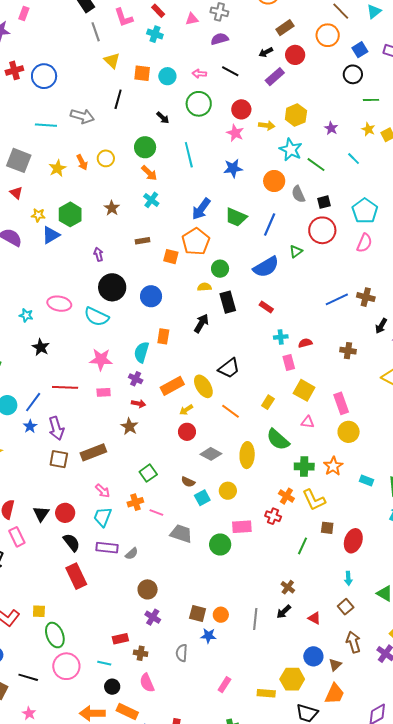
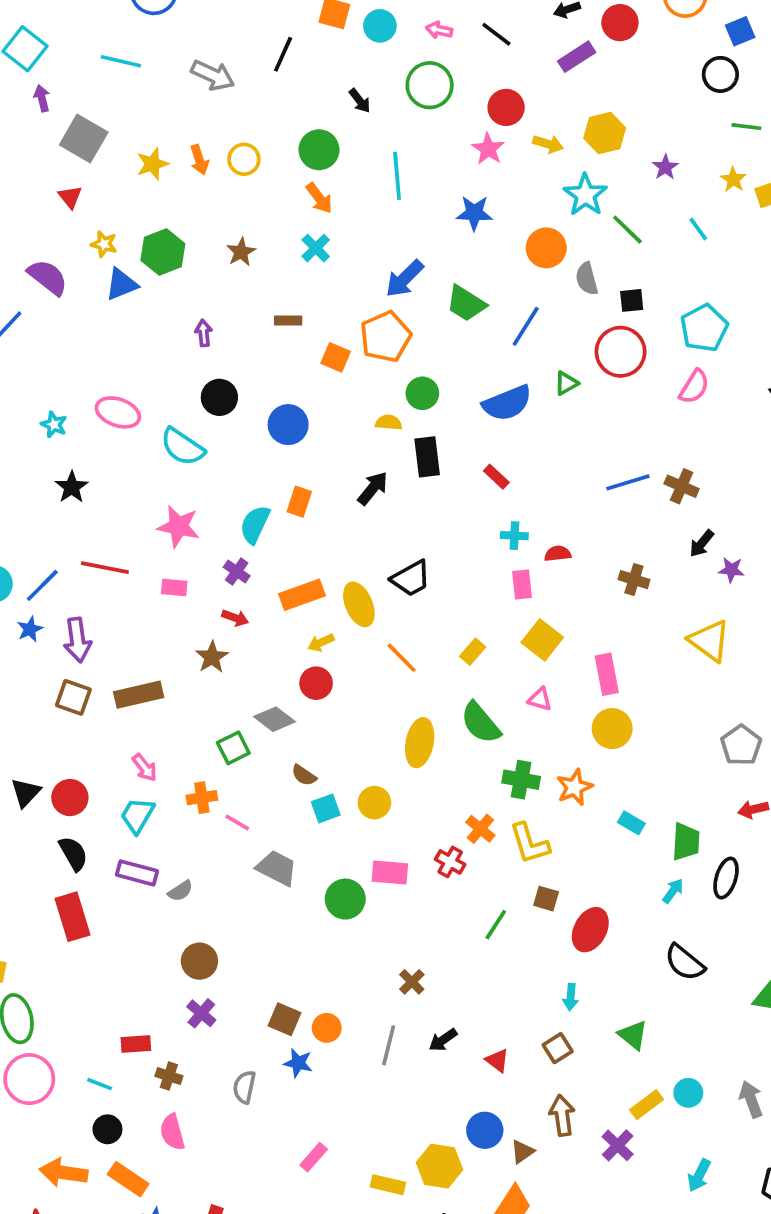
cyan line: (46, 125) -> (121, 61), moved
black circle: (112, 287) -> (219, 397), size x0.7
gray diamond: (211, 454) -> (274, 719), moved
brown cross: (288, 587) -> (412, 982), moved

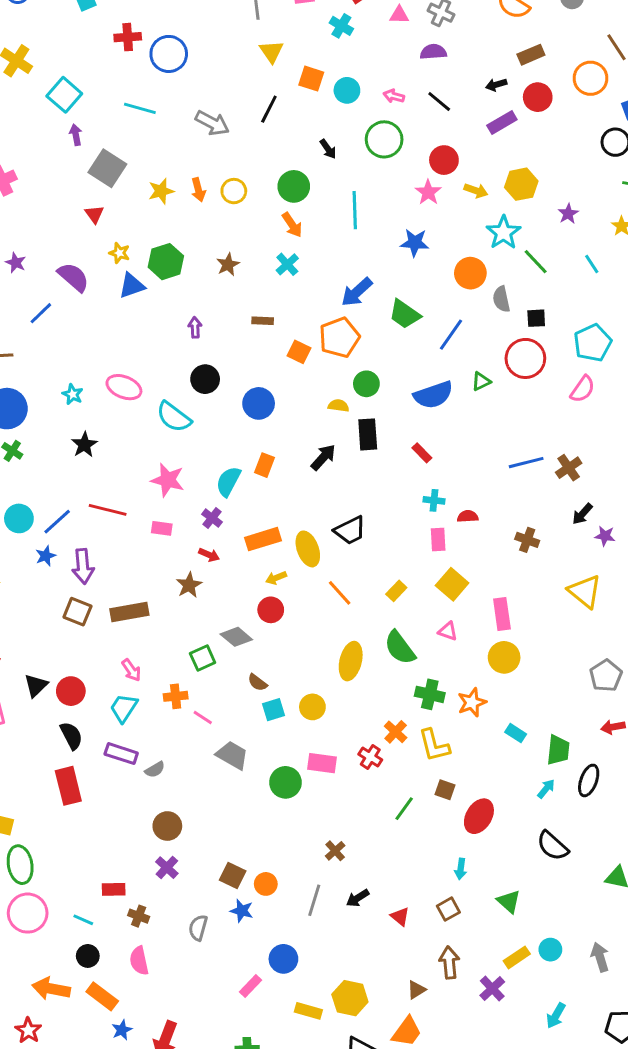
brown cross: (682, 486) -> (569, 468), turned 30
blue circle: (485, 1130) -> (283, 959), moved

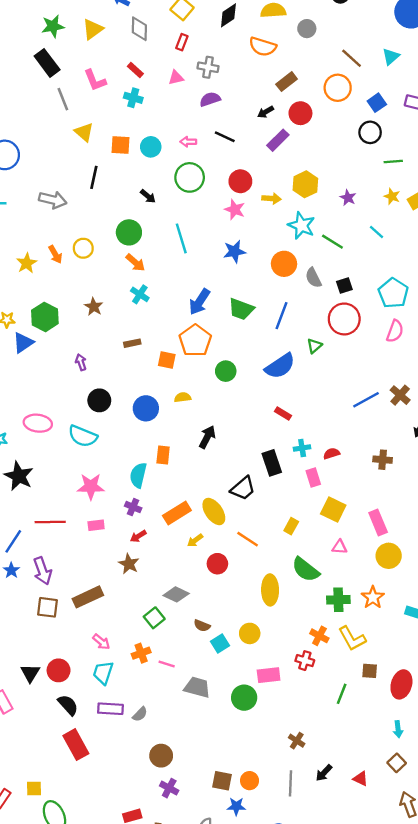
yellow semicircle: (339, 406) -> (183, 397), moved
black rectangle: (368, 434) -> (272, 463), moved
black star: (84, 445) -> (19, 476), size x1.4
red arrow: (209, 555) -> (138, 536), turned 140
red circle: (271, 610) -> (217, 564), moved

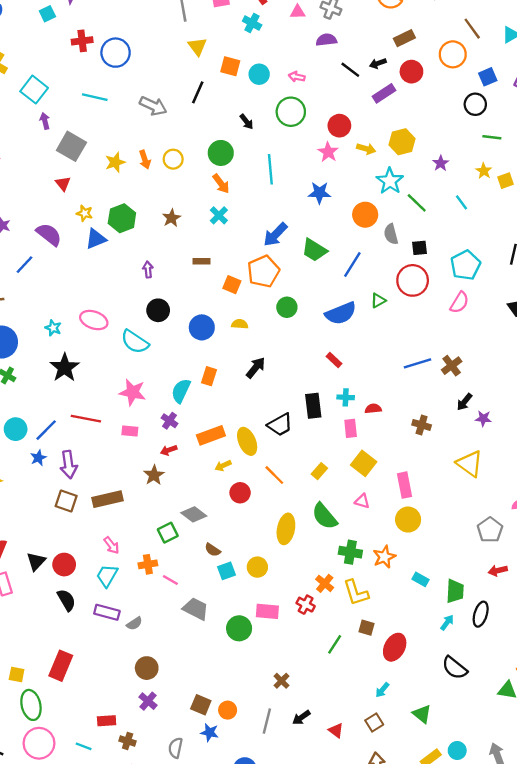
black line: (225, 137) -> (350, 70), moved
cyan arrow: (398, 729) -> (382, 690), turned 35
red rectangle: (76, 745) -> (61, 666), moved, turned 40

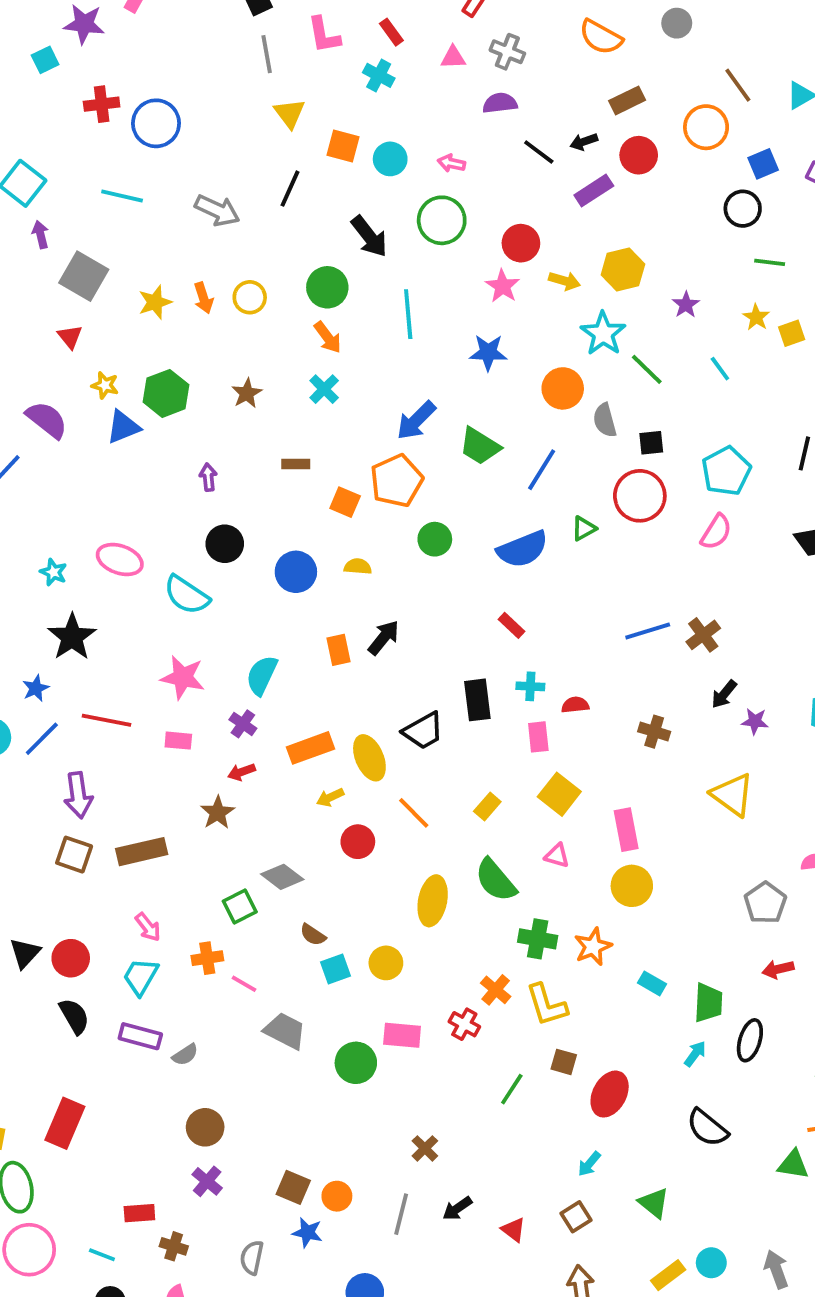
black arrow: (246, 122) -> (369, 236), size x1.6
orange rectangle: (209, 376) -> (339, 650), moved, turned -30
blue star: (38, 458) -> (36, 688), moved

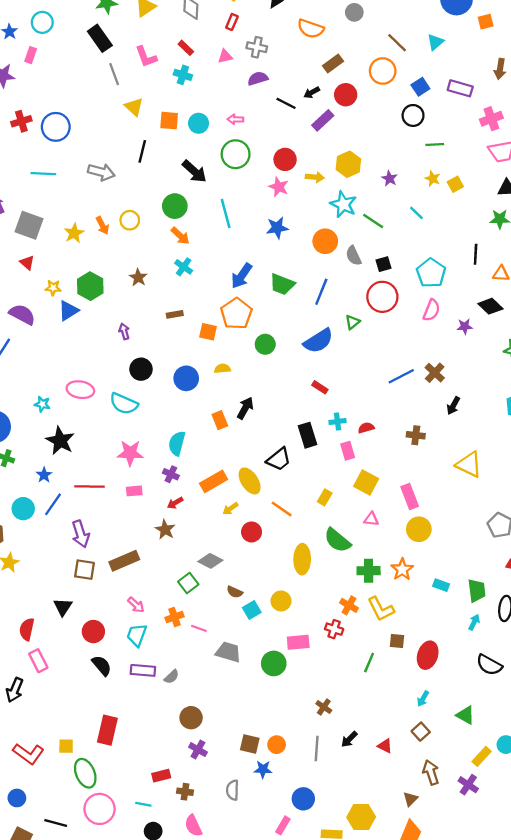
purple star: (755, 721) -> (465, 326), moved
black triangle: (25, 953) -> (63, 607), moved

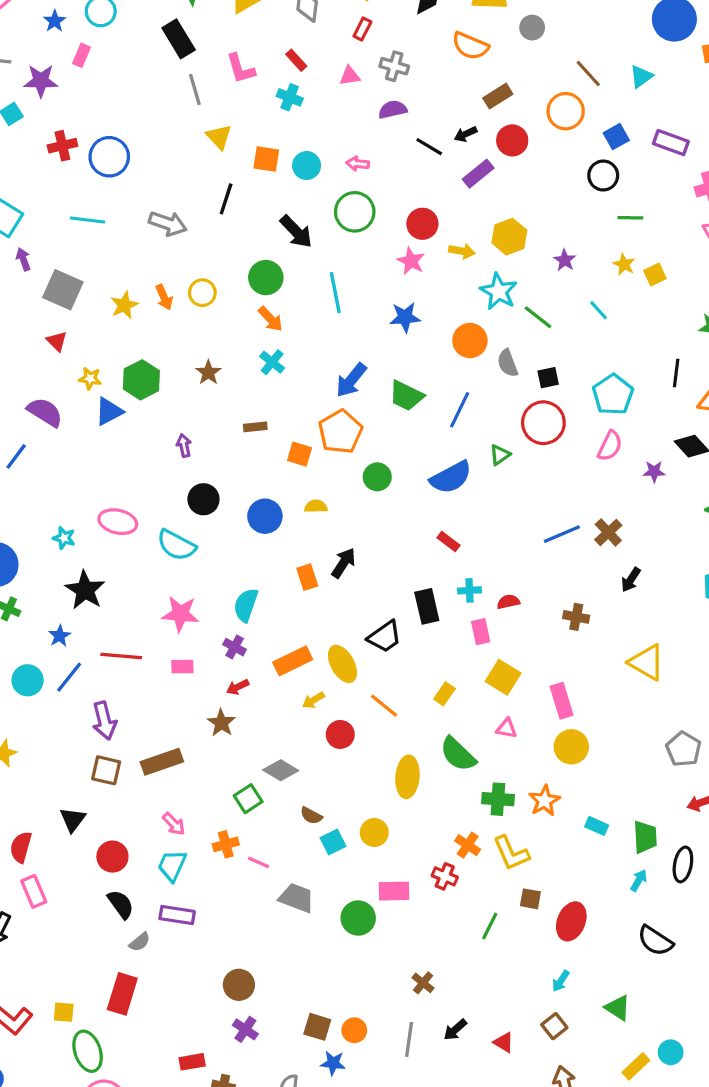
gray semicircle: (172, 677) -> (140, 942), moved

